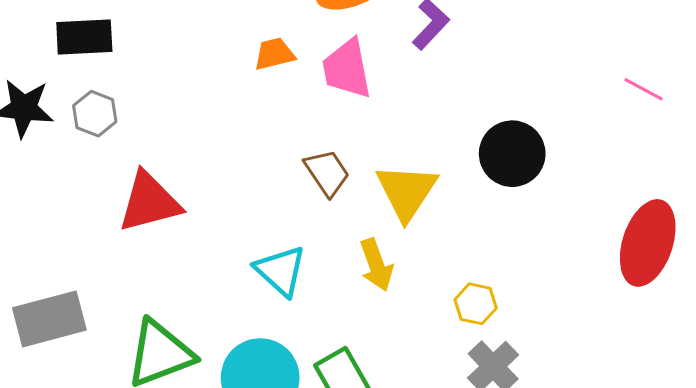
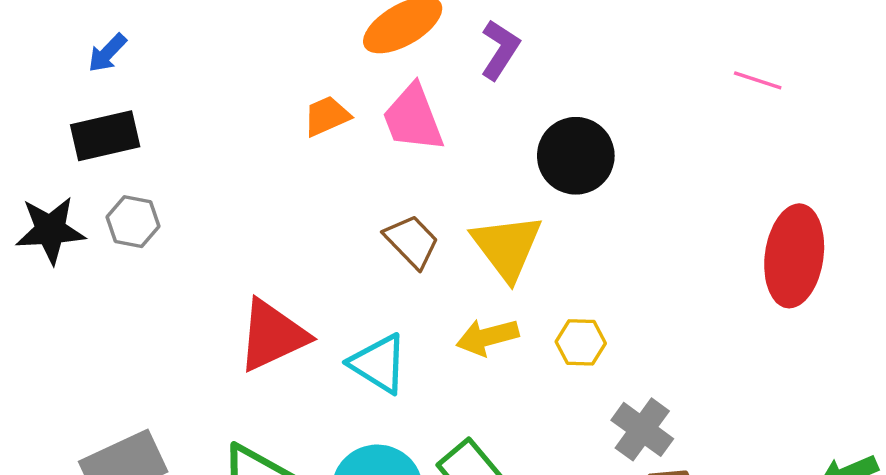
black circle: (512, 154) -> (576, 156), moved
red triangle: (149, 202) -> (272, 335), moved
yellow arrow: (376, 265) -> (487, 337), turned 105
yellow hexagon: (476, 304) -> (581, 342), moved

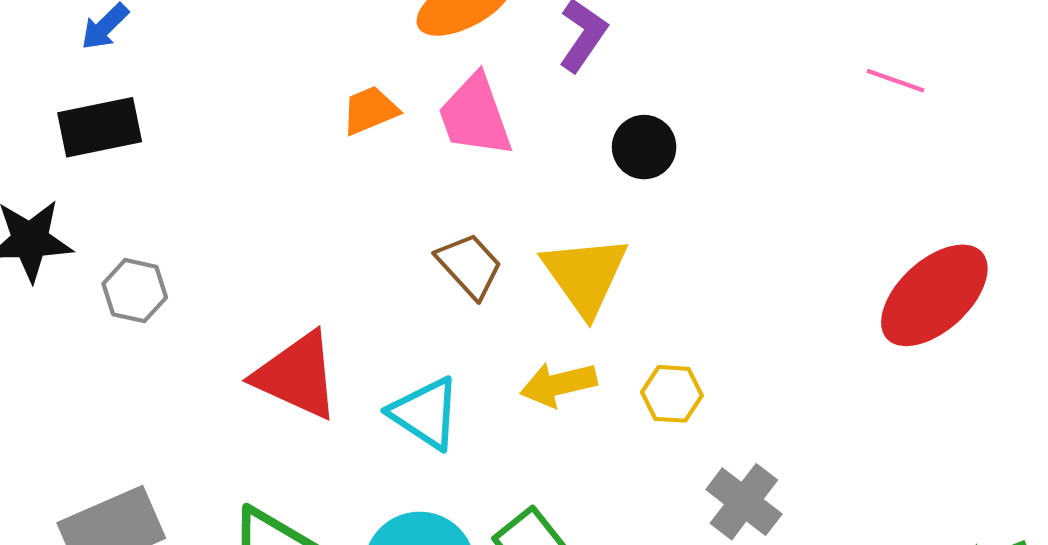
black circle: (576, 156) -> (644, 147), moved, size x0.7
gray hexagon: (133, 222) -> (135, 291), moved
red ellipse: (794, 256) -> (934, 295), turned 38
red triangle: (272, 335) -> (297, 376), turned 48

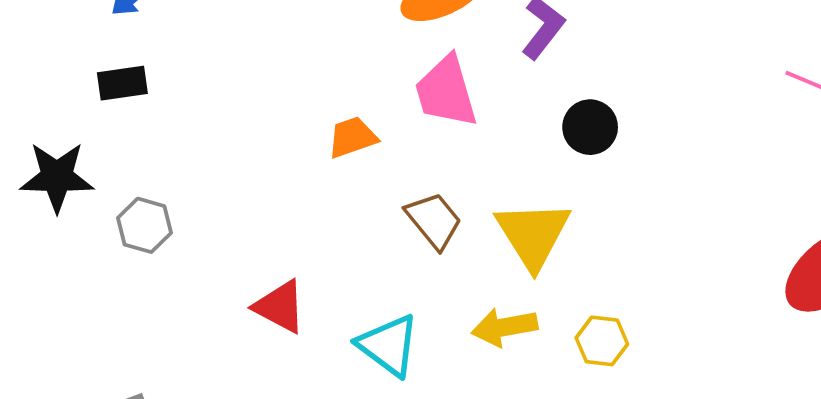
orange trapezoid: (370, 110) -> (352, 137), moved
black rectangle: (100, 127) -> (122, 83), size x0.7
red triangle: (297, 376) -> (280, 307), size x0.7

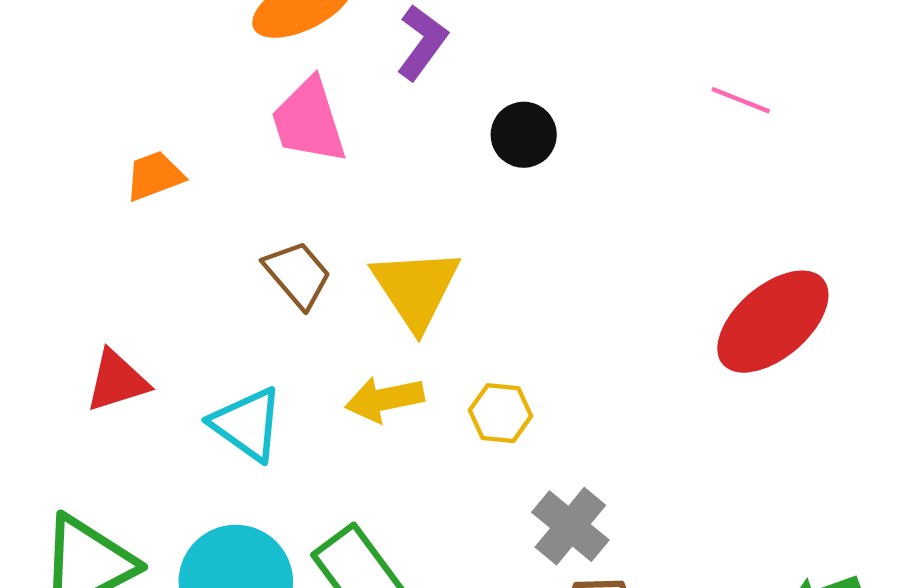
black circle: (590, 127) -> (524, 135), moved
orange trapezoid: (352, 137) -> (155, 176), moved
red triangle: (280, 307) -> (117, 381), turned -44

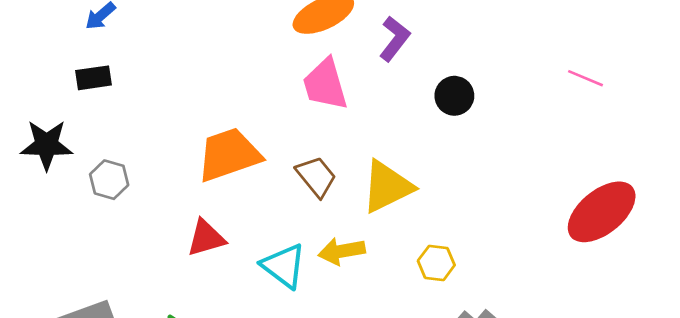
orange trapezoid: (155, 176) -> (229, 155), moved, size x1.8
yellow triangle: (416, 288) -> (387, 187), turned 36
yellow arrow: (385, 399) -> (342, 251), moved

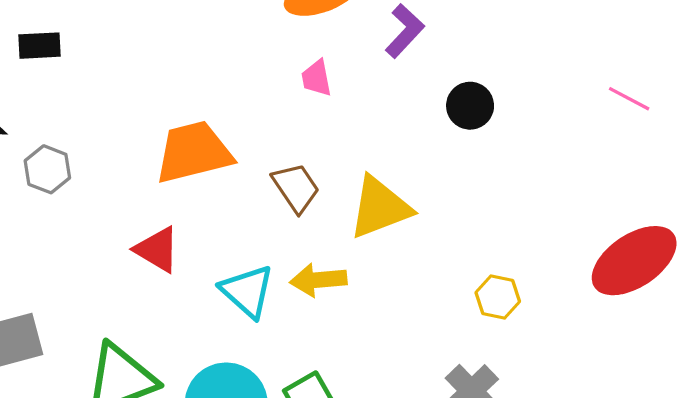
pink trapezoid: (325, 84) -> (316, 78), size x0.6
red triangle: (206, 238) -> (157, 250), turned 42
yellow hexagon: (436, 263) -> (498, 297), moved

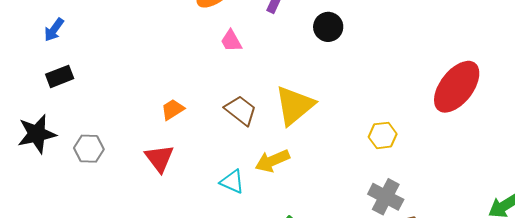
orange trapezoid: (194, 152) -> (173, 109), size x0.5
red triangle: (157, 250) -> (159, 158), moved, turned 40
cyan triangle: (247, 291) -> (232, 182), size x0.7

